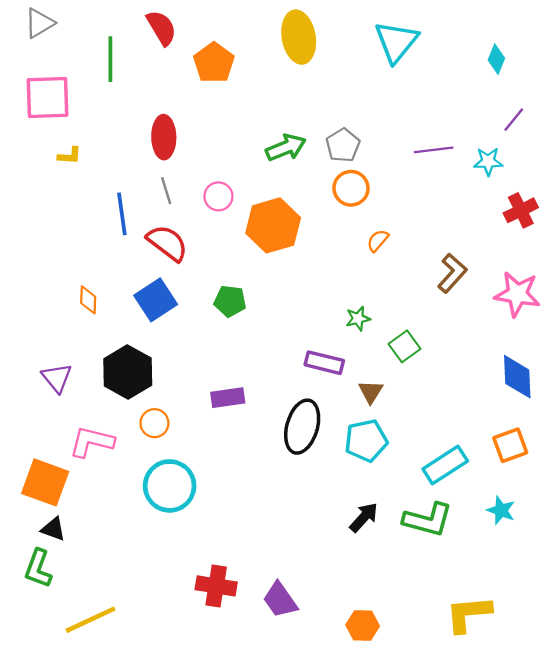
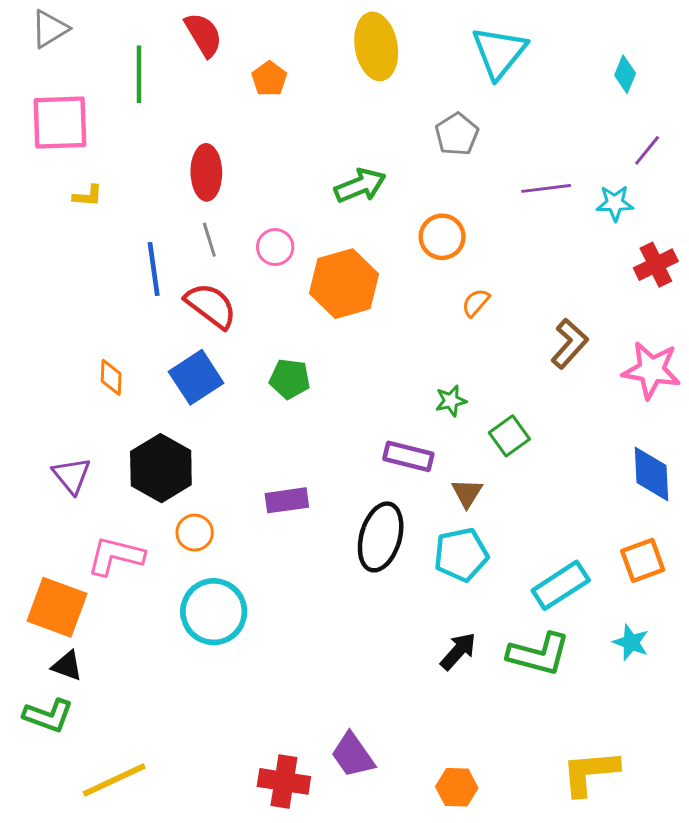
orange pentagon: (214, 63) -> (269, 79), size x0.7
gray pentagon: (343, 145) -> (457, 134), moved
green L-shape: (38, 569) -> (48, 716), turned -90
red cross: (216, 586) -> (284, 781), moved

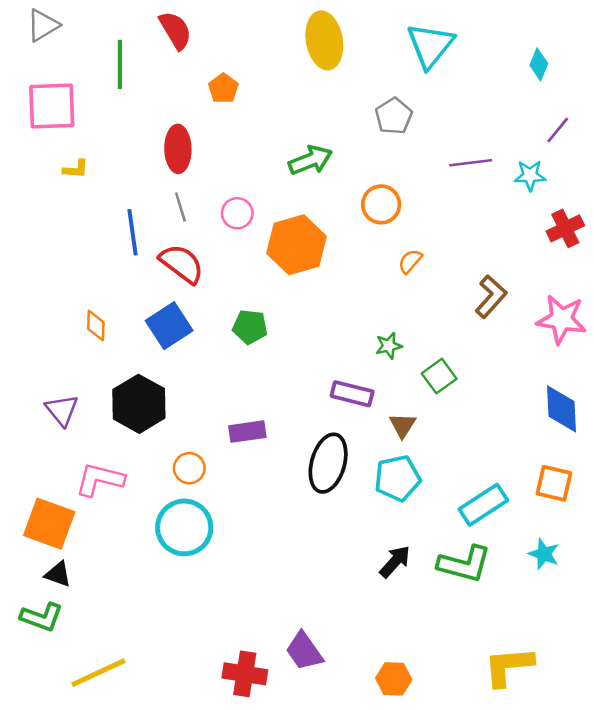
orange pentagon: (269, 79) -> (223, 88), moved
orange circle: (195, 533) -> (189, 468), moved
orange square: (643, 560) -> (554, 483), turned 33

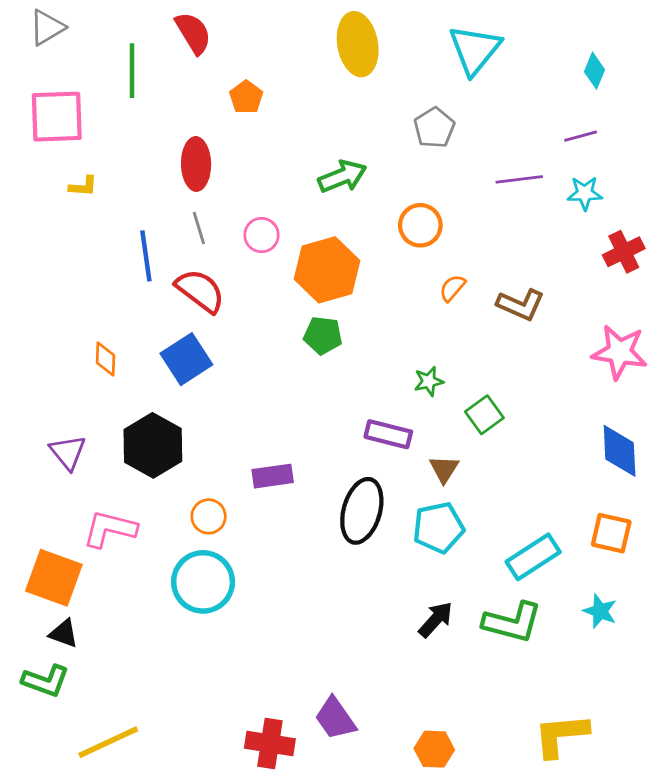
purple line: (558, 130) -> (581, 136), moved, turned 36
brown L-shape: (491, 297) -> (521, 305), moved, turned 72
green pentagon: (250, 327) -> (323, 335), moved

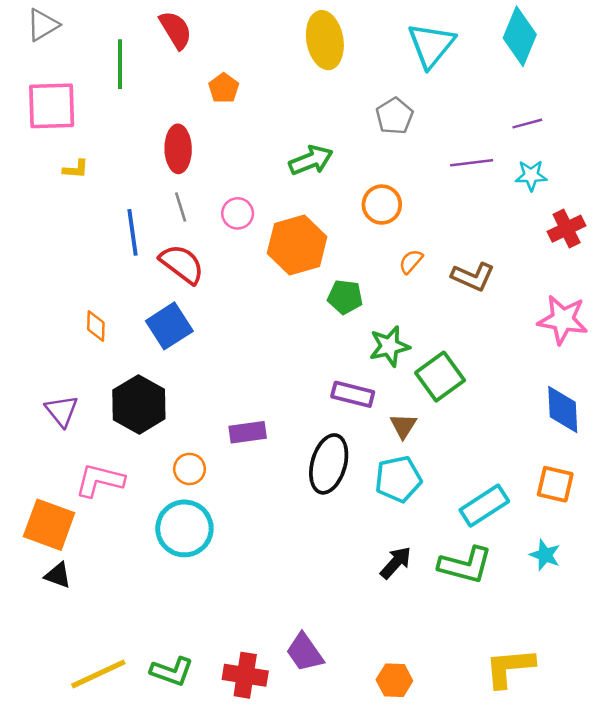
cyan diamond: (594, 71) -> (520, 36), moved, size x1.8
green pentagon: (323, 335) -> (345, 297), moved
green star: (429, 381) -> (389, 346), size x1.5
green square: (484, 415) -> (440, 377), size x1.4
green L-shape: (46, 681) -> (172, 671), moved

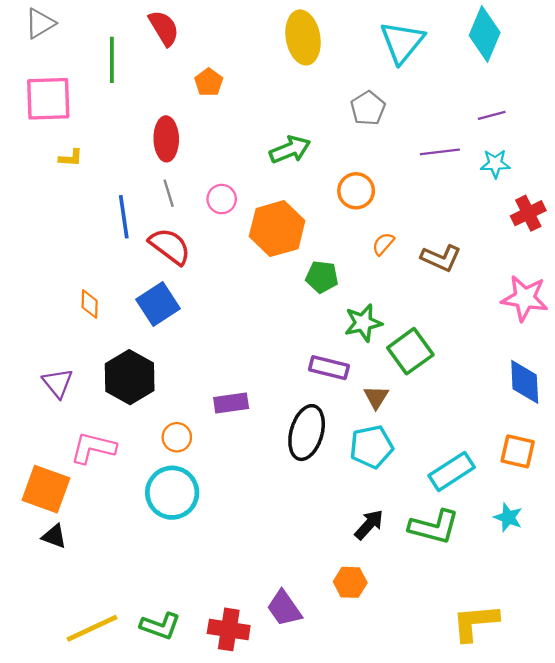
orange hexagon: (394, 680) -> (350, 582), moved

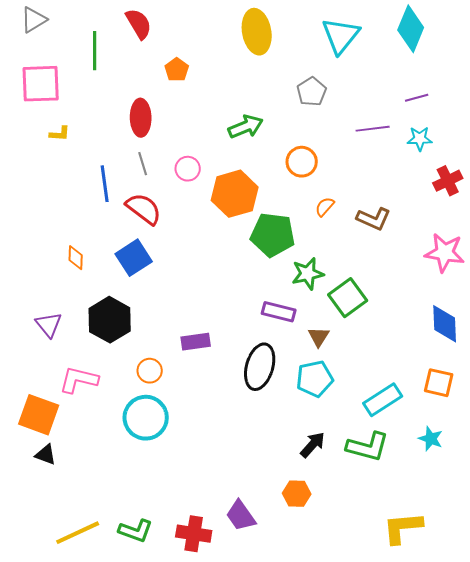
green pentagon: (322, 277) -> (273, 235), size x1.6

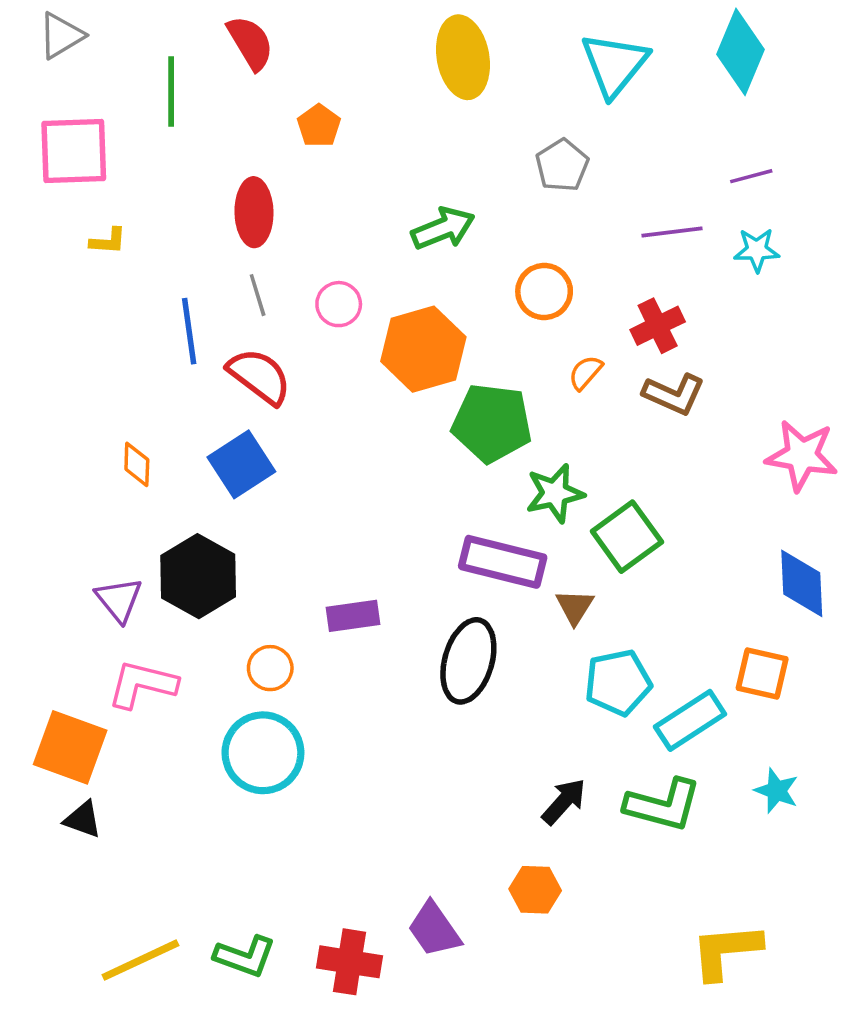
red cross: (448, 181) -> (658, 326), moved
purple rectangle: (279, 312) -> (503, 562), size x1.4
purple triangle: (49, 325) -> (119, 600), moved
cyan pentagon: (315, 379) -> (618, 683), moved
orange square: (439, 383) -> (762, 674), moved

